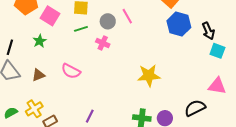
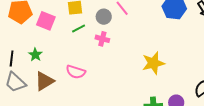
green star: (40, 41) -> (35, 55), moved
brown triangle: (38, 75) -> (44, 81), size x1.5

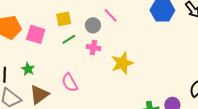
yellow star: (153, 63) -> (122, 63), moved
pink semicircle: (76, 72) -> (70, 83), turned 48

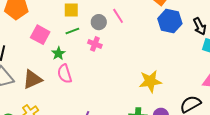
pink square: (36, 34) -> (40, 35), moved
yellow star: (122, 63) -> (150, 81), moved
green star: (28, 69) -> (58, 53), moved

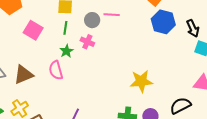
pink line: (118, 16) -> (112, 15), turned -56
green line: (72, 31) -> (65, 28), turned -64
green star: (58, 53) -> (67, 51), moved

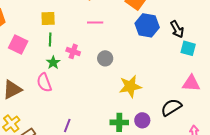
gray circle: (92, 20) -> (105, 58), moved

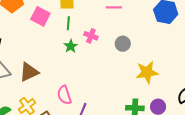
pink square: (18, 45) -> (40, 16), moved
pink semicircle: (44, 83) -> (64, 95), moved

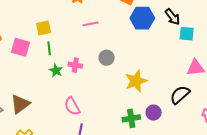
pink cross: (91, 36) -> (75, 65), moved
pink semicircle: (64, 95) -> (72, 106), moved

